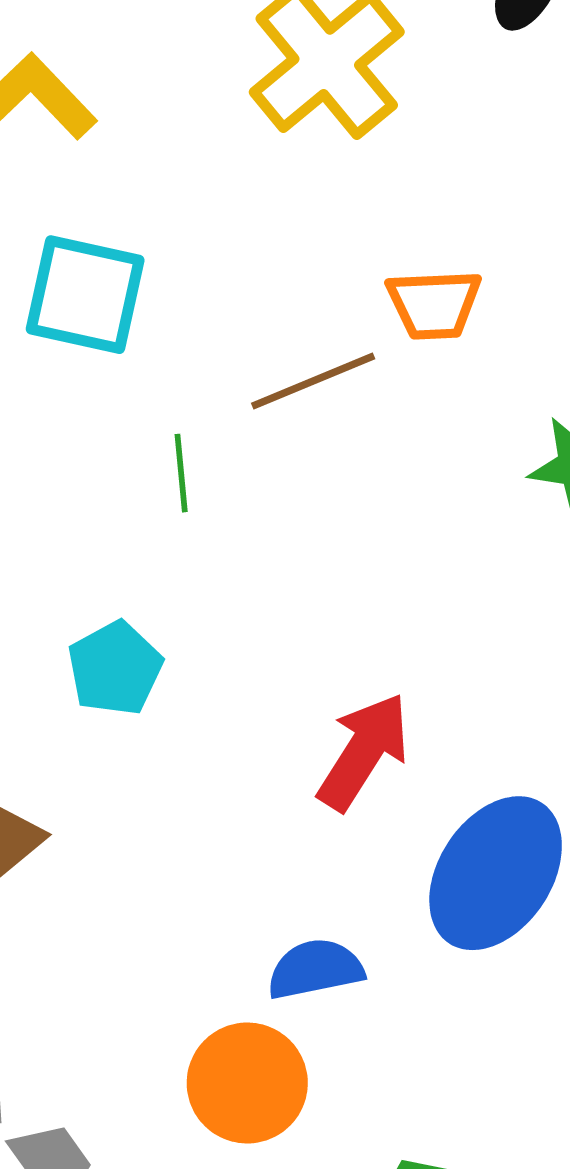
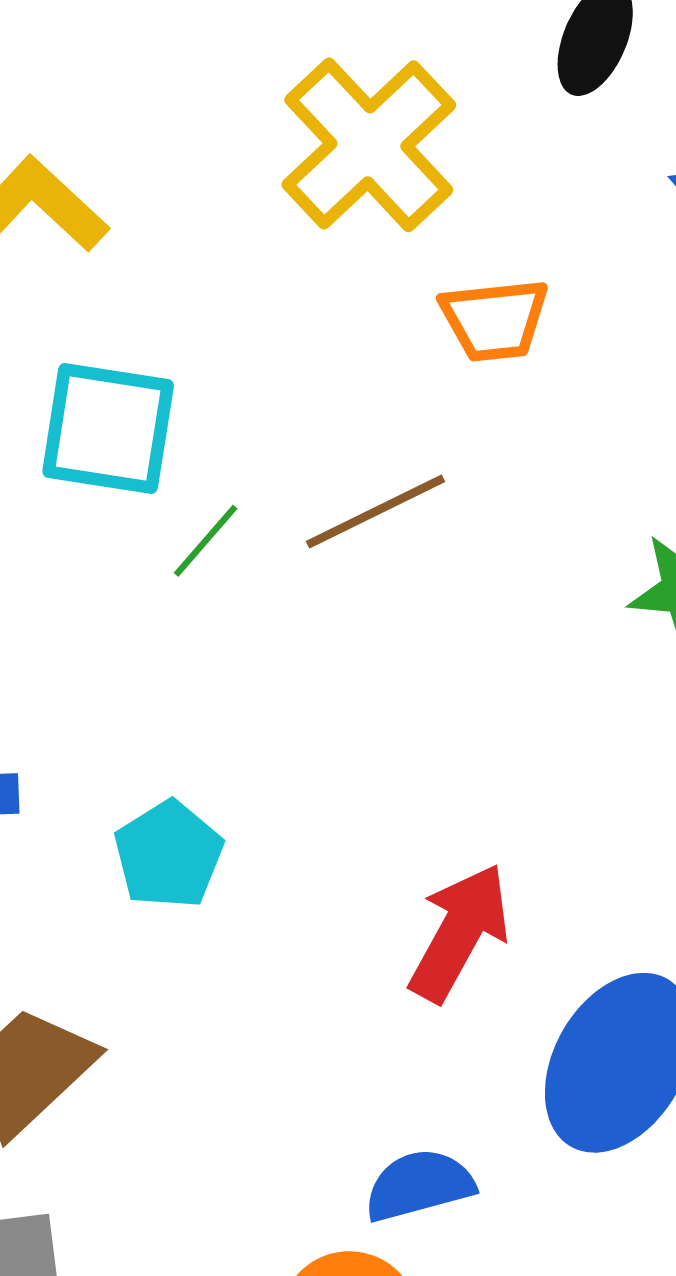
orange trapezoid: (434, 304) -> (495, 320), moved
green line: (181, 473) -> (206, 541), moved, turned 50

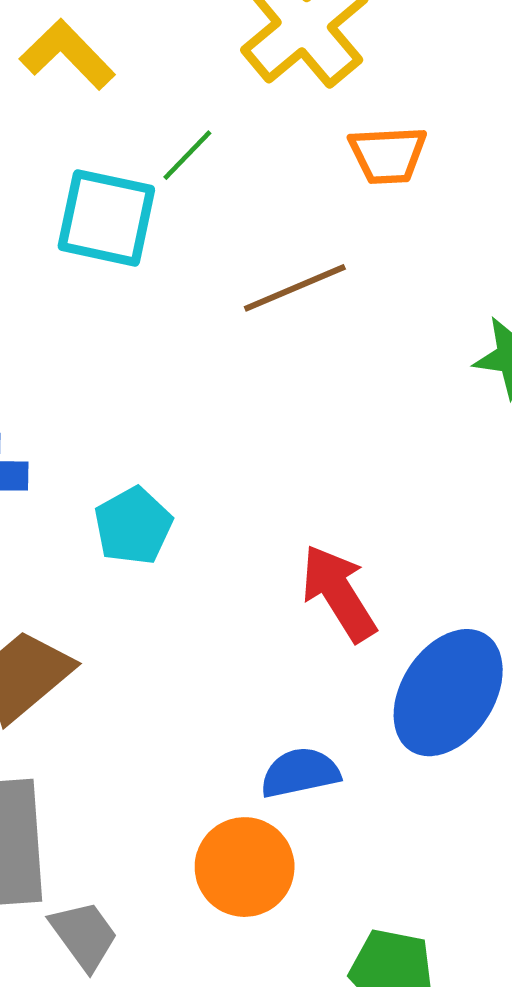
green line: (206, 541) -> (187, 155), moved
red arrow: (459, 933) -> (339, 593), turned -64

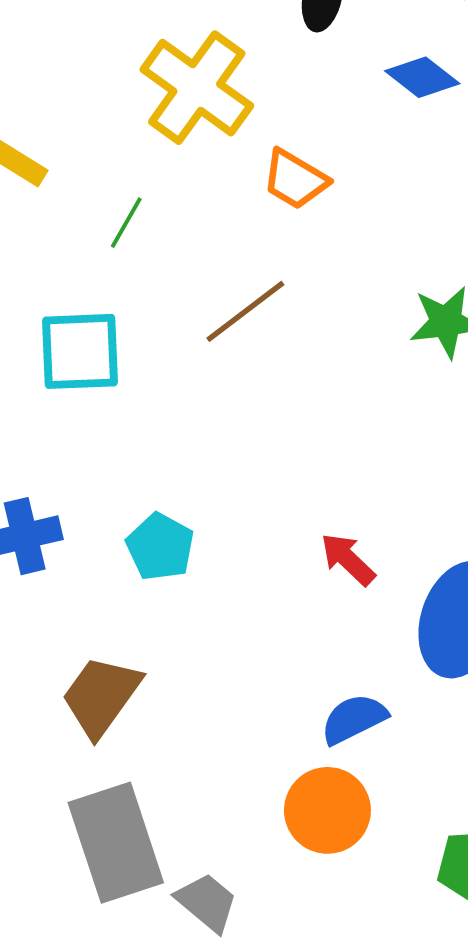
orange trapezoid: (388, 155) -> (295, 179), turned 48
cyan square: (106, 218) -> (80, 351), moved
red arrow: (339, 593) -> (348, 559), size x0.7

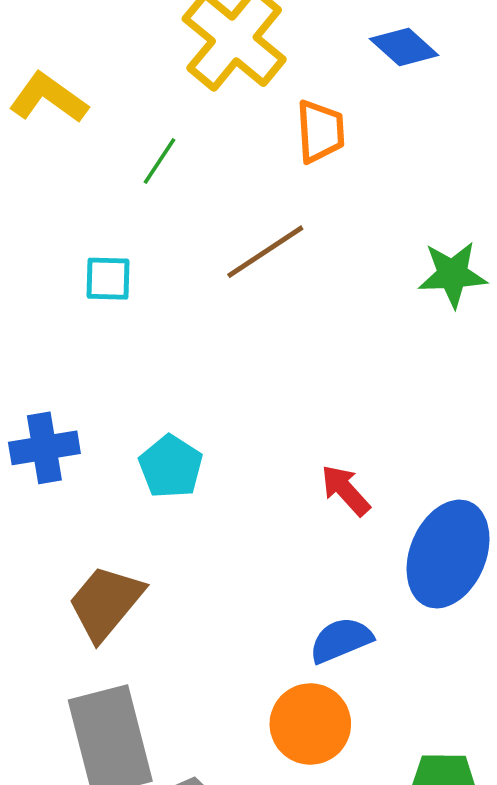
blue diamond: (422, 77) -> (404, 47), moved
orange trapezoid: (295, 179) -> (320, 131), turned -128
cyan square: (80, 351) -> (108, 279), size x0.6

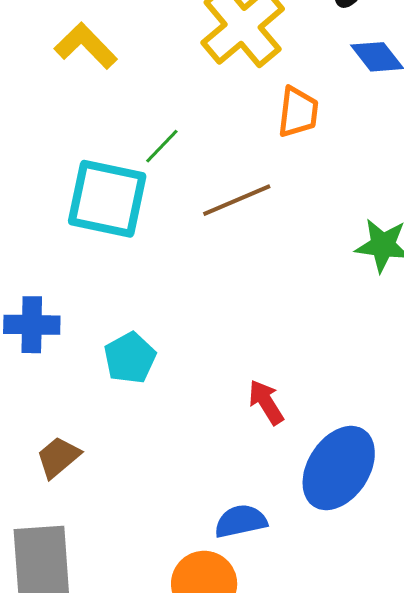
green line: (160, 161) -> (162, 146), moved
cyan square: (108, 279) -> (107, 199), size x2.0
brown trapezoid: (106, 603) -> (58, 457), size x0.7

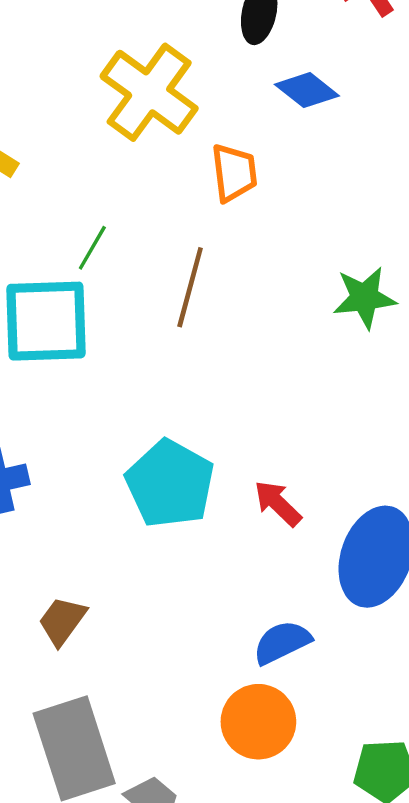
brown line: (237, 200) -> (190, 287), turned -38
cyan pentagon: (130, 358) -> (170, 484), moved, size x1.5

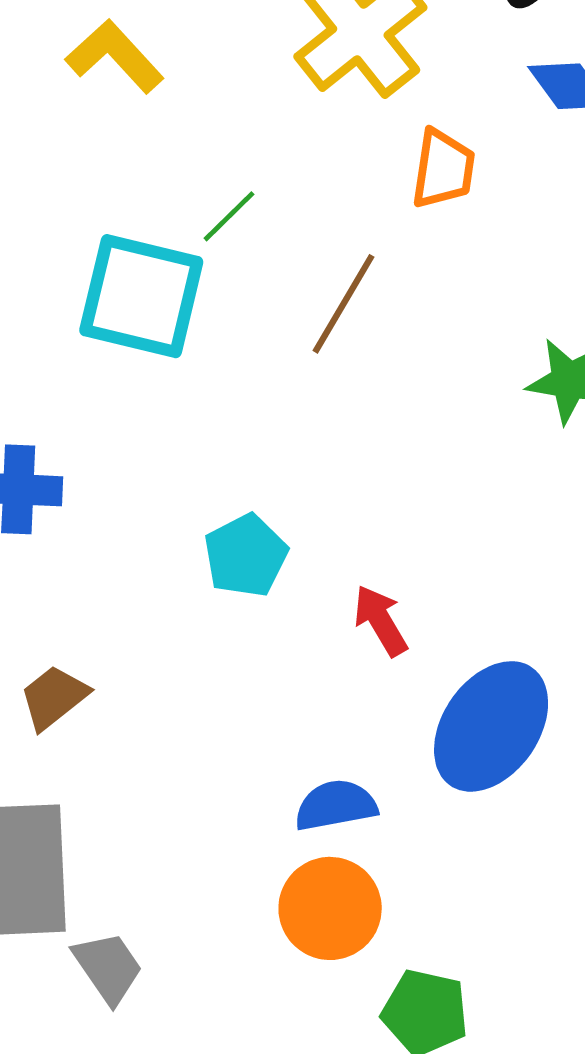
cyan pentagon: (170, 484) -> (246, 556), size x0.7
orange circle: (258, 722) -> (330, 908), moved

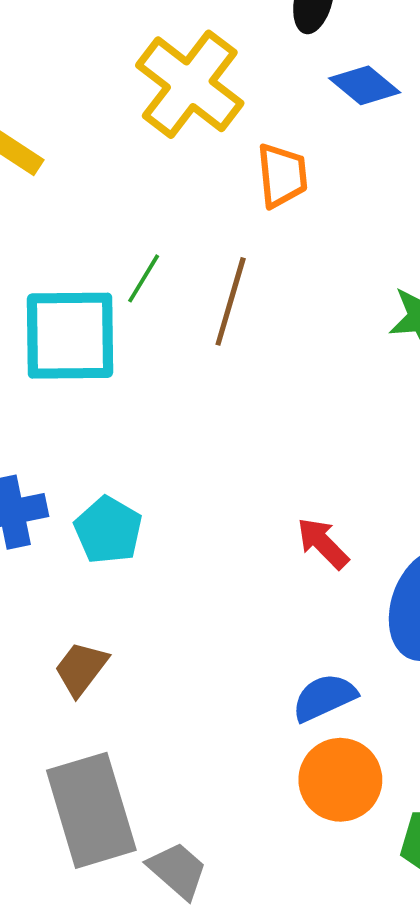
green line: (229, 216) -> (144, 278), moved
cyan pentagon: (246, 556) -> (108, 530), moved

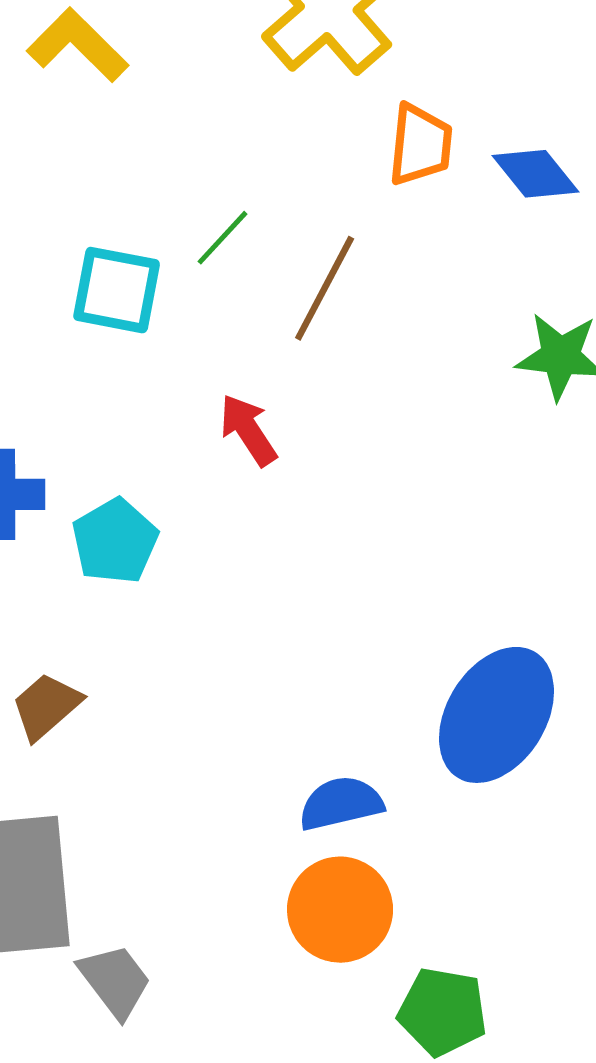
blue diamond: (365, 85) -> (536, 174), moved
cyan square: (70, 336) -> (117, 290), size x0.7
red arrow: (323, 543) -> (248, 430), moved

